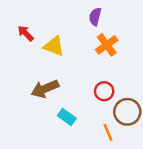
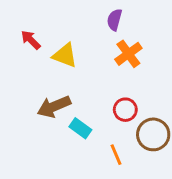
cyan rectangle: (67, 117) -> (80, 128), moved
orange line: (108, 132) -> (116, 155), moved

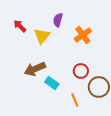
purple semicircle: (114, 20) -> (58, 20), moved
yellow triangle: (65, 55) -> (42, 36), turned 48

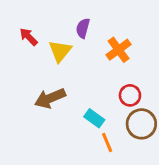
red circle: (81, 71) -> (130, 95), moved
cyan rectangle: (52, 83) -> (94, 118), moved

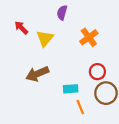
purple semicircle: (83, 28) -> (62, 13), moved
cyan rectangle: (94, 118) -> (71, 89), turned -40

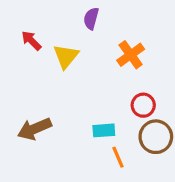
brown arrow: (37, 74) -> (34, 129), moved

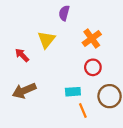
red arrow: (31, 41) -> (22, 55), moved
red circle: (143, 105) -> (93, 67), moved

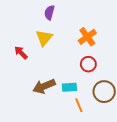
purple semicircle: (64, 13) -> (49, 13), moved
brown arrow: (24, 91) -> (44, 86), moved

